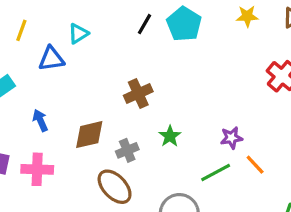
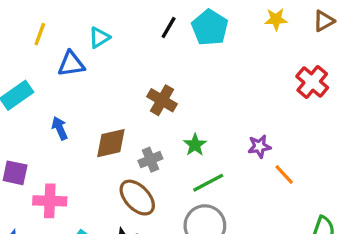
brown cross: (138, 94) -> (162, 100), turned -36
pink cross: (37, 169) -> (50, 201), moved
green line: (216, 172) -> (208, 183), moved

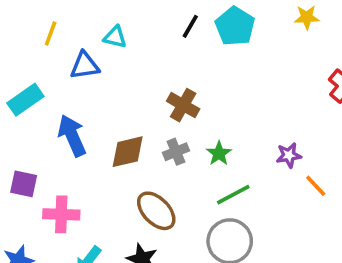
cyan triangle: (99, 37) -> (115, 37), turned 45
blue arrow: (60, 128) -> (72, 136), size x1.6
gray cross: (150, 160) -> (176, 152), moved

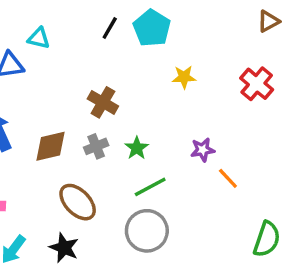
yellow star: (307, 17) -> (184, 77), moved

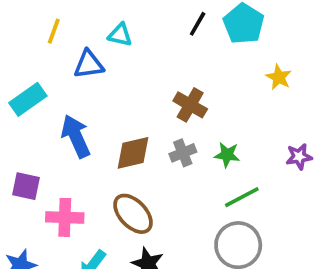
yellow star: (184, 77) -> (279, 77), turned 30
green star: (137, 148) -> (227, 155), turned -30
brown ellipse: (78, 202) -> (133, 214), moved

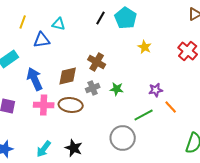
brown diamond: (133, 153) -> (68, 76), moved
green line: (242, 197) -> (144, 115), moved
brown ellipse: (133, 214) -> (71, 105), moved, turned -40
pink cross: (65, 217) -> (44, 105), moved

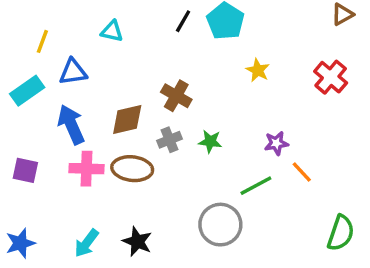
yellow line: (23, 22) -> (42, 41), moved
blue triangle: (42, 40) -> (73, 72), moved

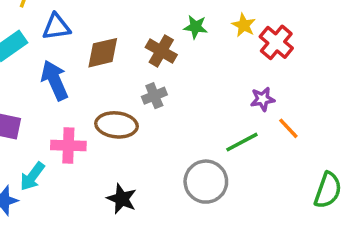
red cross: (331, 77) -> (276, 42), moved
brown diamond: (127, 119) -> (103, 53), moved
green star: (210, 141) -> (196, 27), moved
pink cross: (86, 169) -> (68, 146), moved
cyan arrow: (86, 243) -> (32, 176), moved

